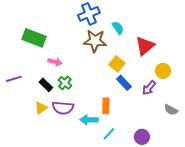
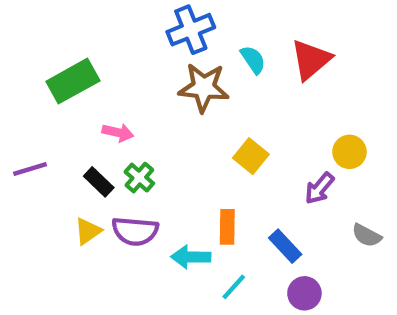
green rectangle: (34, 38) -> (73, 81), turned -50
red triangle: (145, 46) -> (311, 60), moved
yellow square: (117, 64) -> (251, 156), moved
blue rectangle: (124, 83) -> (285, 246), moved

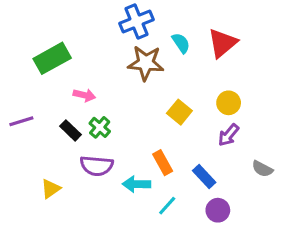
yellow circle: (349, 152) -> (229, 103), moved
orange rectangle: (227, 227) -> (163, 163), turned -30
yellow triangle: (88, 231) -> (51, 189), moved

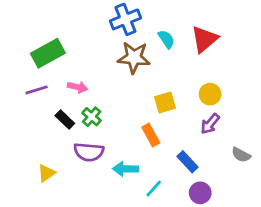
yellow square: (179, 112) -> (165, 103), turned 35
purple line: (21, 121) -> (37, 90), moved
orange rectangle: (163, 163) -> (151, 135), moved

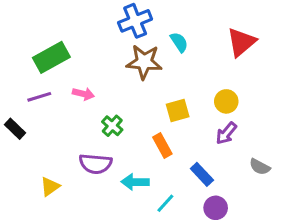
red triangle: (204, 39) -> (241, 42), moved
green cross: (92, 117) -> (112, 126), moved
black rectangle: (65, 120) -> (15, 129), moved

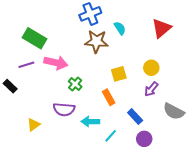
green rectangle: (51, 57) -> (34, 38), turned 60
pink arrow: (83, 94) -> (56, 63), size x1.6
gray semicircle: (260, 167) -> (174, 111), size x1.5

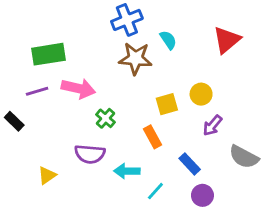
green rectangle: (34, 38) -> (48, 54), turned -40
yellow circle: (151, 68) -> (201, 94), moved

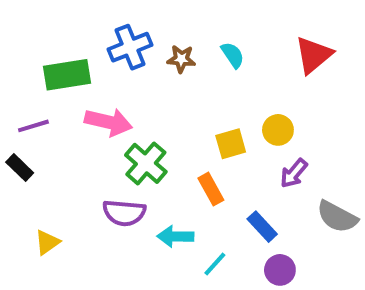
blue cross: (127, 20) -> (130, 47), moved
brown star: (135, 58) -> (181, 59), moved, size x0.6
purple line: (37, 91) -> (33, 126), moved
green cross: (106, 118) -> (146, 163), size x1.5
yellow triangle: (47, 175) -> (47, 242), moved

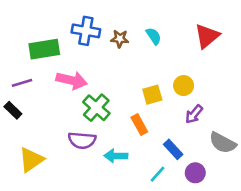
blue cross: (130, 47) -> (86, 31), turned 32
yellow triangle: (47, 242) -> (31, 160), size x1.5
cyan line: (215, 264) -> (158, 174), moved
purple circle: (280, 270) -> (195, 173), moved

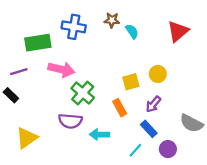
brown star: (120, 39) -> (112, 20), moved
purple arrow: (194, 114) -> (153, 104), moved

